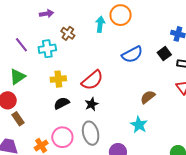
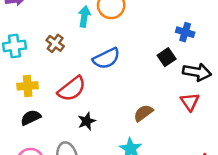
brown cross: (68, 33) -> (55, 43), moved
blue semicircle: (132, 54) -> (106, 58), moved
black star: (92, 104) -> (87, 121), moved

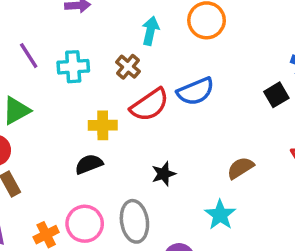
cyan arrow: (84, 17) -> (150, 31), moved
yellow cross: (28, 86) -> (103, 125), moved
red semicircle: (72, 89) -> (150, 105), moved

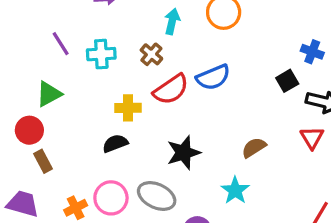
black star: (164, 174) -> (184, 153), size x1.5
gray ellipse: (134, 221) -> (157, 196), turned -57

